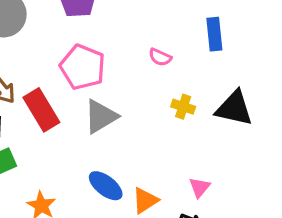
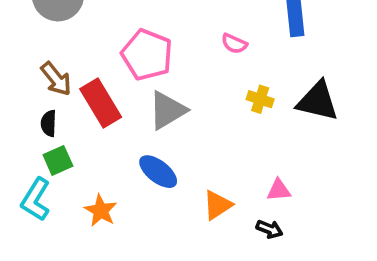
blue ellipse: (106, 186) -> (158, 172), moved
pink triangle: (200, 187) -> (279, 190), turned 45

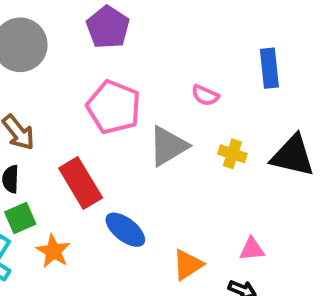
red rectangle: (101, 103) -> (81, 183), moved
gray triangle: (167, 110) -> (168, 146), moved
orange star: (101, 211) -> (53, 251), moved

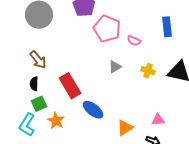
pink pentagon: (114, 107) -> (107, 29), moved
gray triangle: (168, 146) -> (115, 67), size x0.6

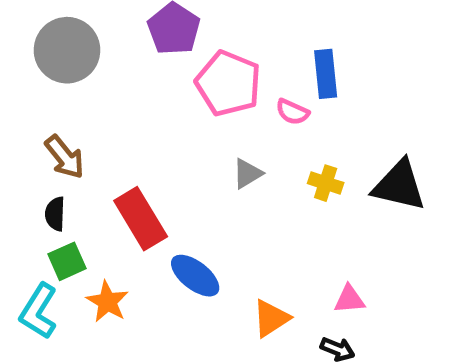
blue rectangle: (167, 27) -> (326, 74), moved

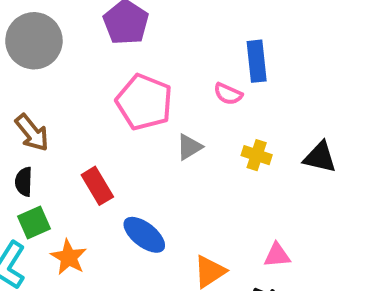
pink pentagon: (228, 83) -> (144, 102), moved
black triangle: (399, 185) -> (320, 157), size x0.7
red rectangle: (141, 219) -> (97, 186), size x0.7

